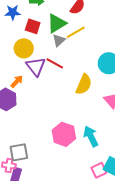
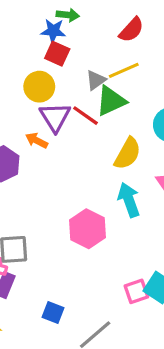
blue star: (13, 12) -> (53, 31), moved
green triangle: (57, 23) -> (111, 101), moved
orange arrow: (17, 81) -> (37, 140), moved, turned -112
cyan arrow: (91, 136) -> (129, 200), moved

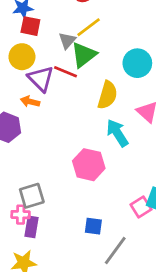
blue square: (53, 313) -> (93, 226), moved

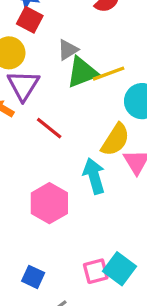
yellow line: (89, 27) -> (109, 74), moved
red line: (66, 72) -> (49, 128), moved
yellow semicircle: (107, 95) -> (115, 140), moved

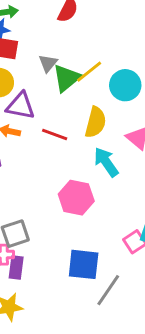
purple triangle: (23, 85) -> (21, 106), turned -32
yellow semicircle: (115, 140) -> (96, 122), moved
blue square: (33, 277) -> (84, 264), size x1.6

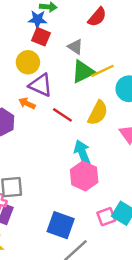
gray triangle: (48, 63) -> (75, 47), moved, turned -49
cyan arrow: (106, 162) -> (82, 153), moved
pink hexagon: (76, 198) -> (84, 176), moved

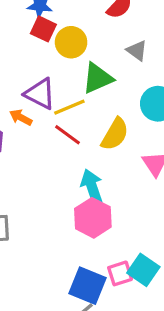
gray triangle: (75, 47) -> (137, 51), moved
yellow circle: (28, 62) -> (71, 42), moved
yellow line: (102, 71) -> (69, 107), moved
blue square: (61, 225) -> (88, 286), moved

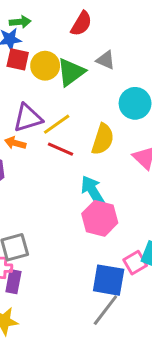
green triangle: (97, 78) -> (71, 72), moved
purple triangle: (40, 94) -> (28, 118), turned -32

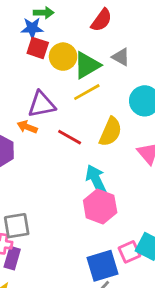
yellow line: (57, 124) -> (87, 92), moved
blue square: (109, 280) -> (103, 266), turned -32

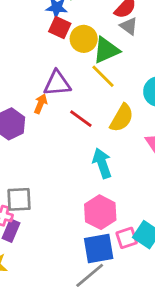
gray triangle: (121, 57) -> (129, 26), moved
yellow line: (87, 92) -> (103, 76), turned 68
orange arrow: (27, 127) -> (41, 104), turned 84
pink hexagon: (100, 206) -> (100, 212), moved

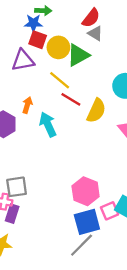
yellow line: (103, 76) -> (60, 80), moved
purple triangle: (57, 83) -> (23, 60), moved
red line: (81, 119) -> (71, 99), moved
cyan arrow: (102, 163) -> (48, 124), moved

